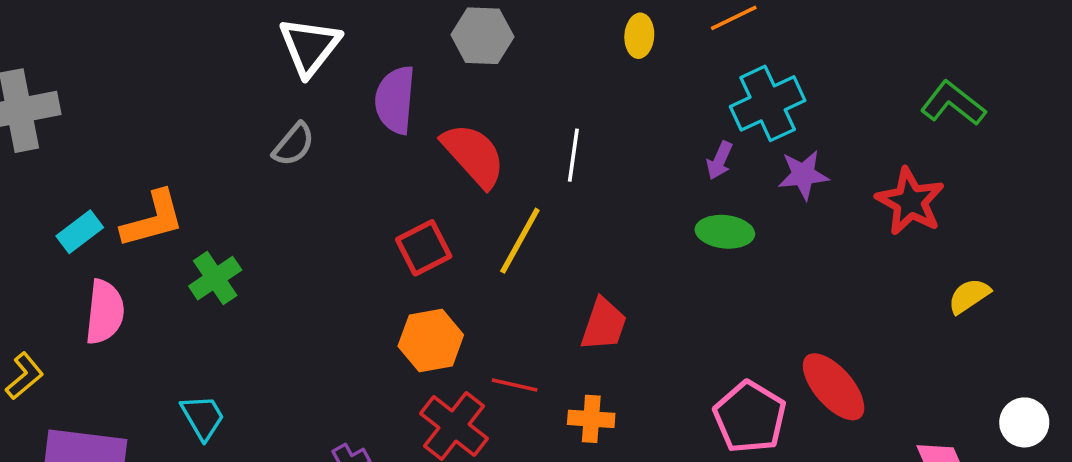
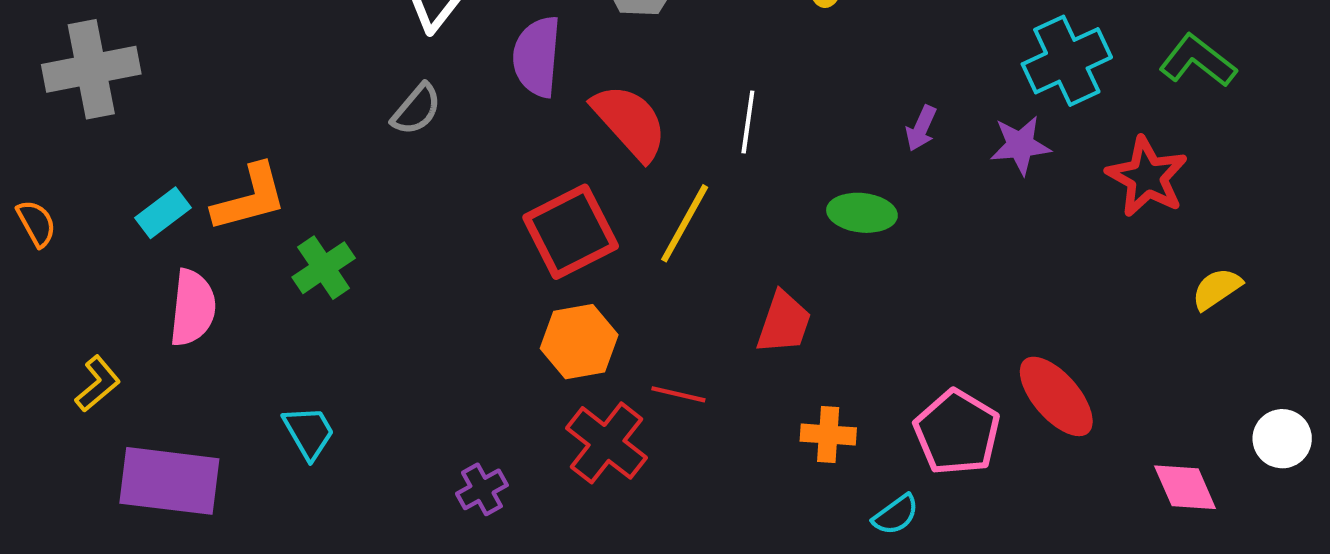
cyan cross: (768, 103) -> (1067, 61), moved
green ellipse: (725, 232) -> (862, 213), moved
red square: (424, 248) -> (571, 232), size x1.4
orange cross: (591, 419) -> (828, 434), moved

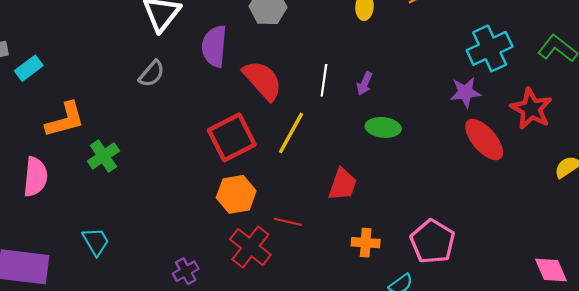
purple arrow: (921, 128) -> (365, 84), moved
cyan rectangle: (163, 213) -> (29, 68), moved
red ellipse: (1056, 396) -> (484, 140), moved

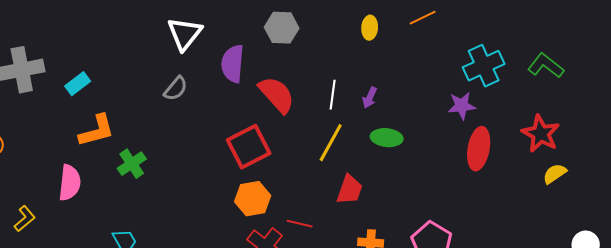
cyan rectangle: (29, 68) -> (78, 84), moved
red star: (531, 109) -> (541, 134), moved
yellow line: (291, 133) -> (331, 143), moved
red ellipse: (484, 140) -> (479, 149), turned 51

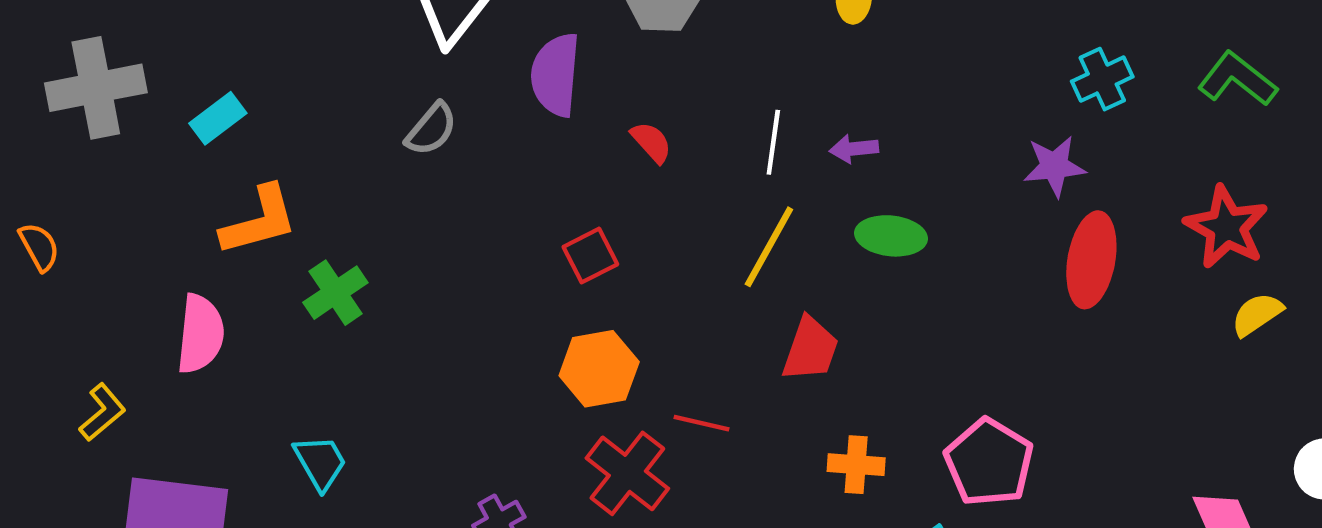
cyan cross: (484, 66) -> (1102, 79), size x0.7
red semicircle: (277, 95) -> (651, 142), size x0.5
purple arrow: (370, 98) -> (854, 149), turned 60
red square: (249, 147) -> (590, 256), size x0.6

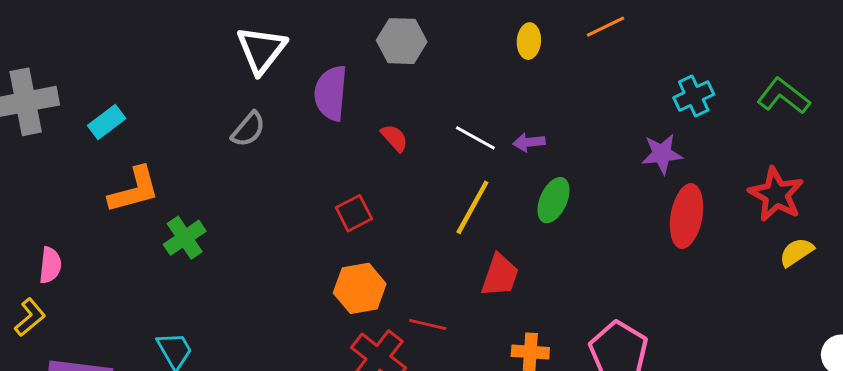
white line: (773, 142) -> (475, 138), turned -69
green ellipse: (891, 236) -> (553, 200), turned -72
pink semicircle: (200, 334) -> (50, 265), moved, size x0.7

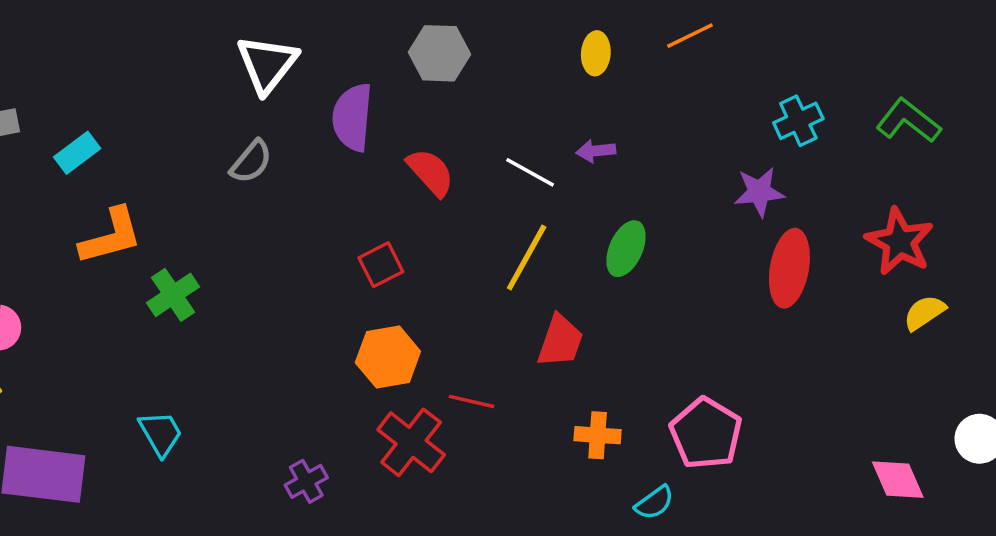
red semicircle: (394, 138) -> (431, 172), size x1.4
purple arrow: (529, 142) -> (596, 151), moved

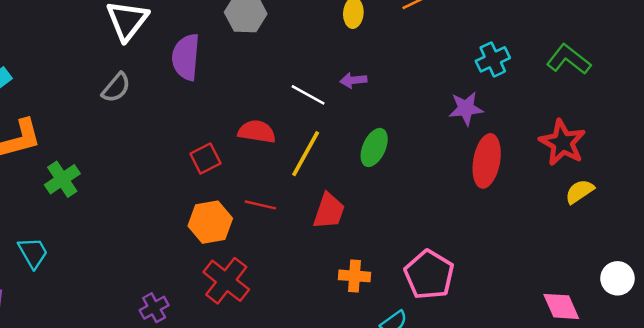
red semicircle: (431, 172) -> (257, 132), moved, turned -39
red line: (471, 401) -> (260, 205), moved
cyan trapezoid: (161, 433) -> (33, 253), moved

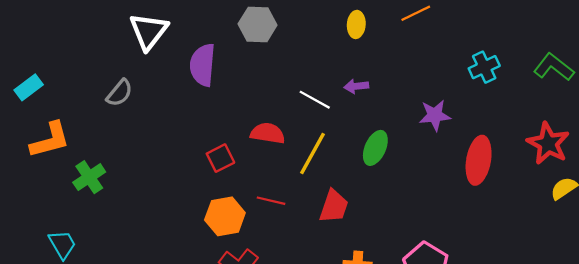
gray semicircle: (116, 88) -> (120, 93), moved
purple star: (466, 108) -> (435, 115), moved

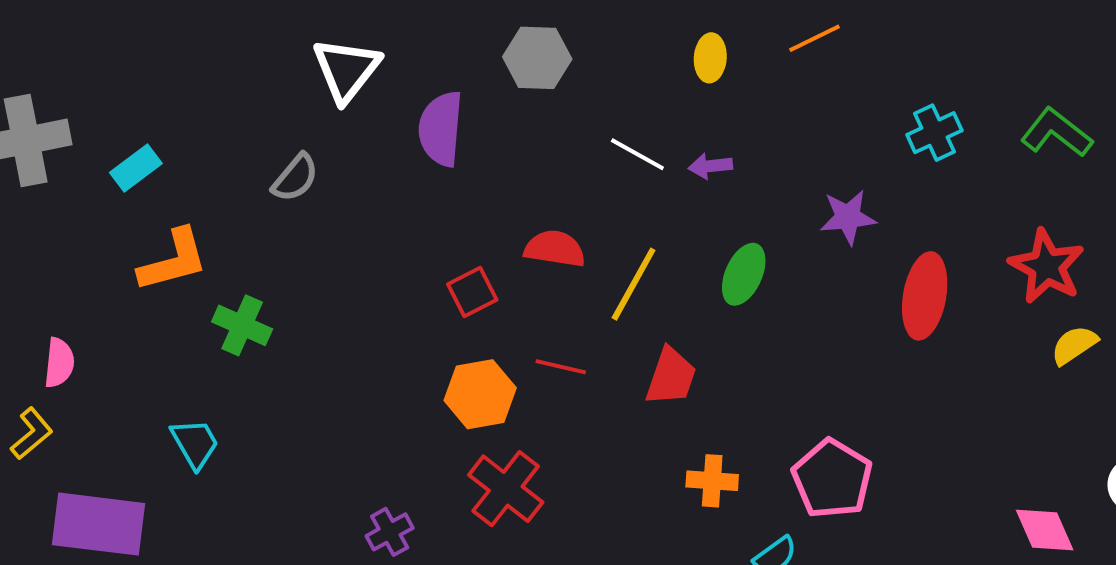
white line: (315, 100) -> (637, 154), moved
green cross: (89, 177) -> (242, 325), turned -32

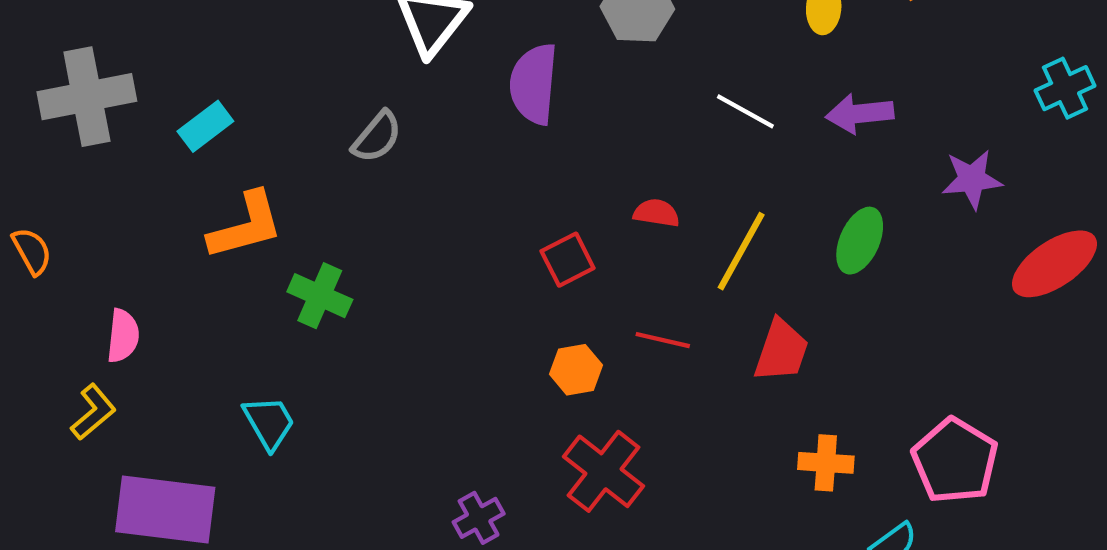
purple arrow: (710, 166) -> (860, 114), moved, size x1.4
red semicircle: (555, 249) -> (656, 213), size x0.7
red ellipse: (925, 296) -> (1054, 264), turned 46
orange hexagon: (480, 394) -> (576, 370), size x0.7

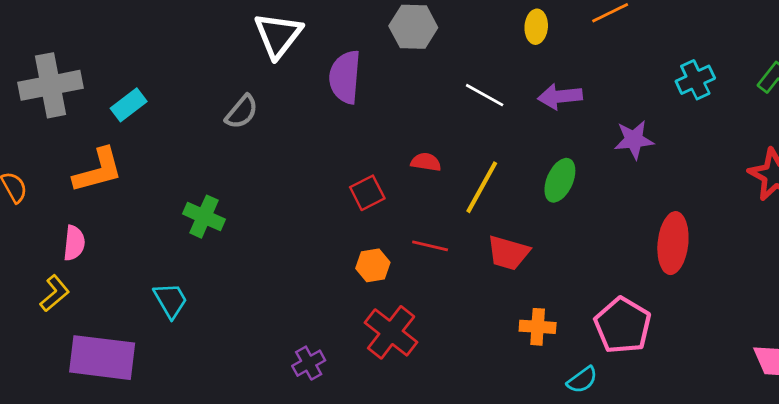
orange L-shape: (246, 226) -> (98, 170), moved
red ellipse: (1054, 264) -> (673, 243), moved, turned -50
red trapezoid: (781, 351) -> (508, 253), turned 87

